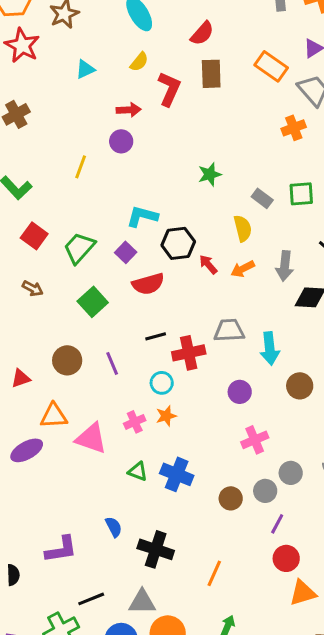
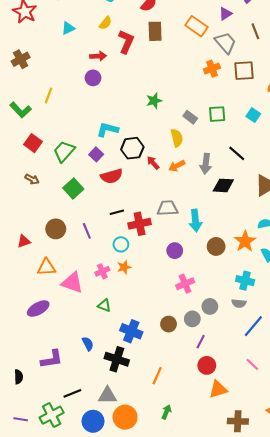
yellow line: (81, 167) -> (49, 95), moved
purple ellipse: (27, 450) -> (38, 309), moved
blue cross: (177, 474) -> (131, 331), moved

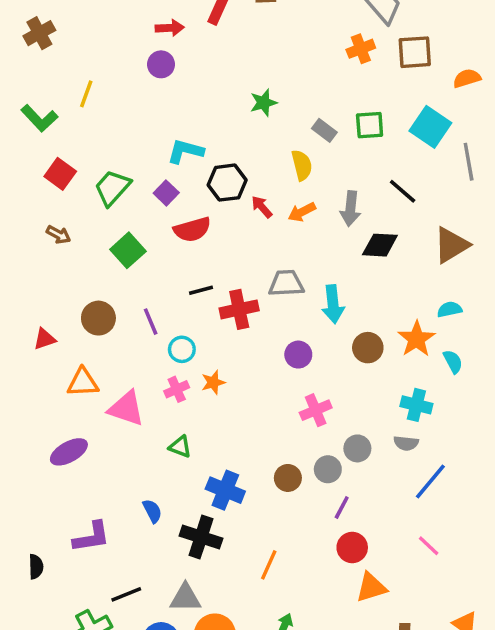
cyan square: (253, 115) -> (430, 127), size x1.6
cyan circle: (121, 244) -> (182, 349), moved

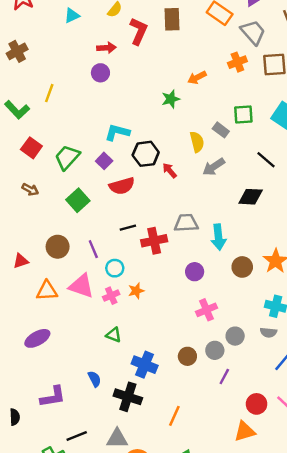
gray rectangle: (324, 130) -> (221, 130), moved
gray arrow: (350, 209) -> (214, 167), moved, turned 50
orange arrow: (302, 212) -> (197, 78), moved
pink triangle: (126, 408) -> (81, 286), moved
red circle: (352, 547) -> (257, 404), moved

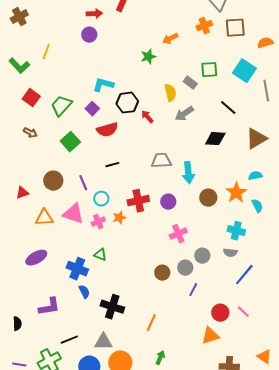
red cross: (154, 241) -> (138, 201), moved
blue cross: (145, 365) -> (77, 269), moved

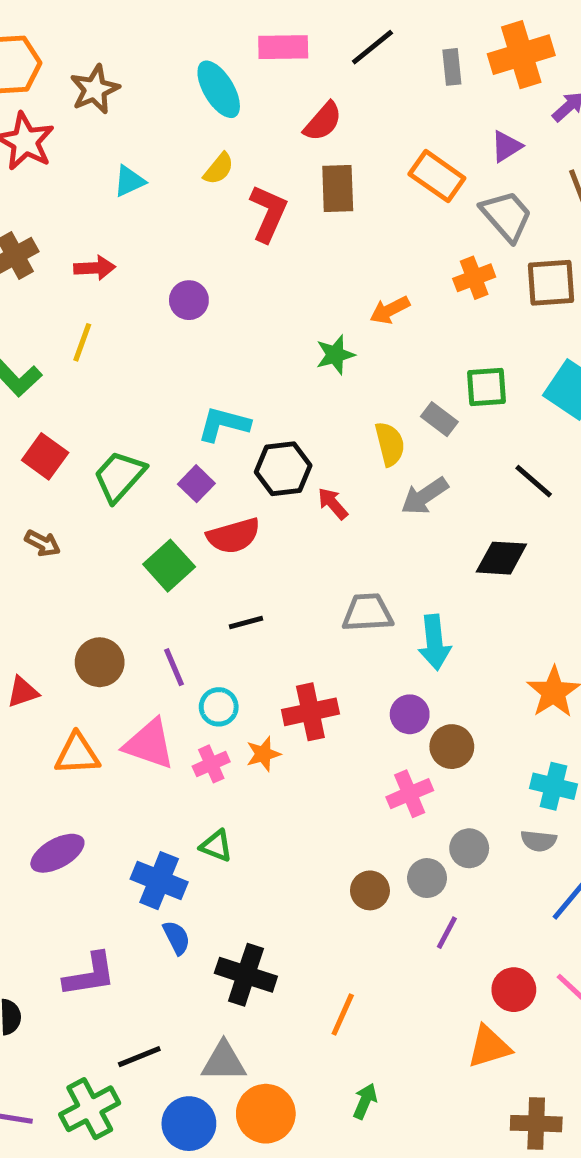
red arrow: (94, 14) -> (95, 268), moved
green square: (70, 142) -> (169, 566), moved
brown circle: (208, 198) -> (452, 747), moved
purple circle: (168, 202) -> (410, 714), moved

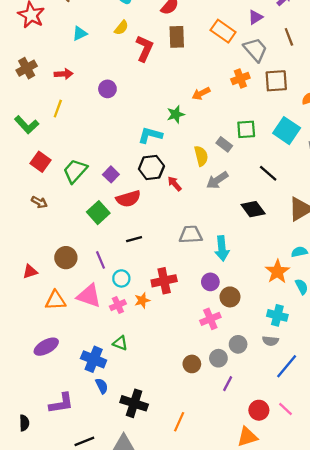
cyan L-shape: (224, 424) -> (150, 135), moved
black diamond: (501, 558) -> (253, 209), turned 50

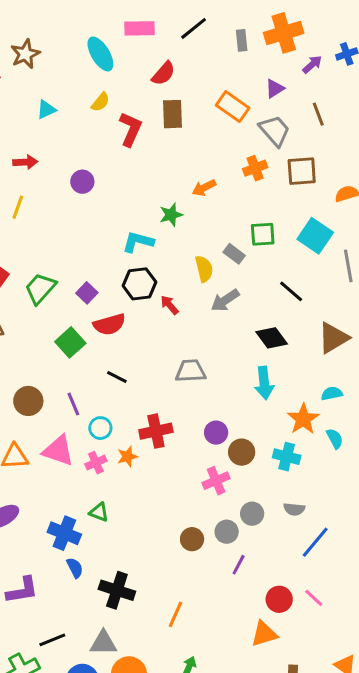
black line: (134, 239) -> (117, 377), turned 42
cyan arrow: (222, 248) -> (264, 383), moved
cyan cross: (277, 315) -> (287, 457), moved

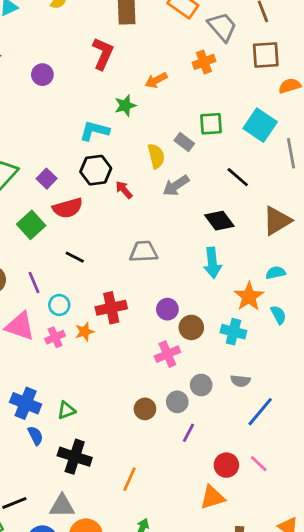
red L-shape: (130, 129) -> (103, 54), moved
brown square: (302, 171) -> (266, 55), moved
green triangle: (99, 512) -> (66, 410), moved, turned -42

